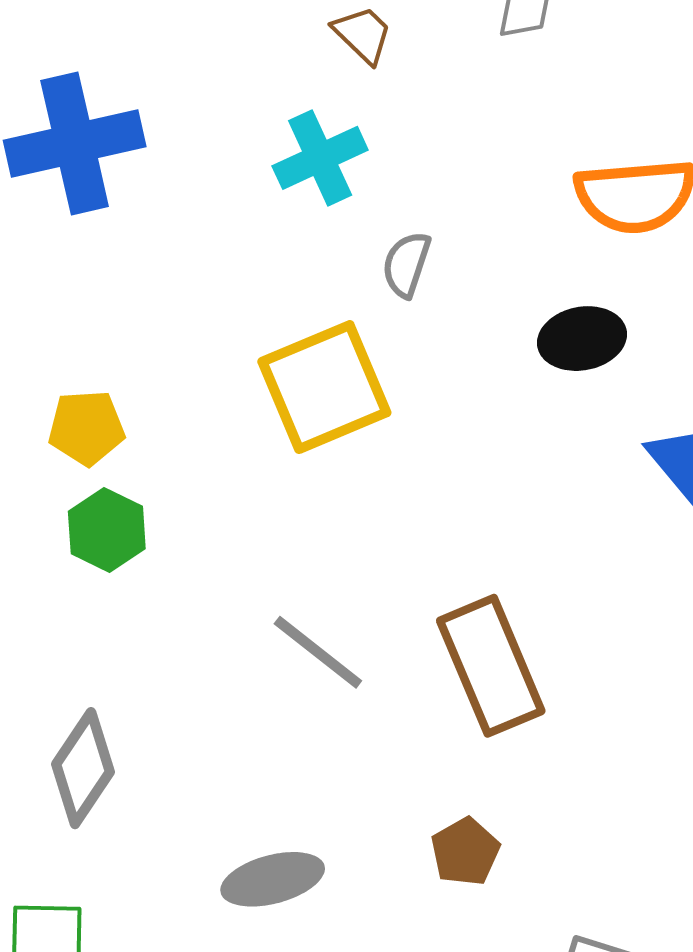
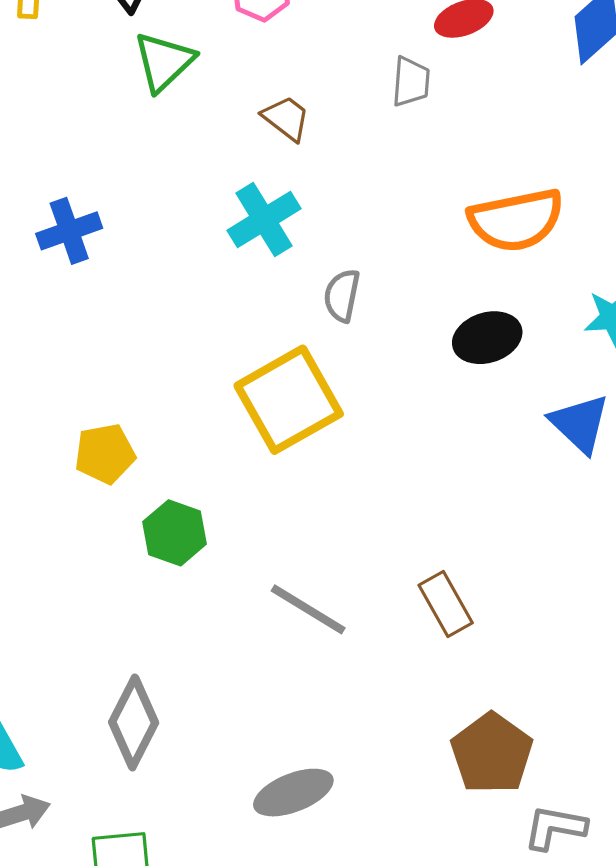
blue cross: (75, 144) -> (69, 231), size x0.6
green hexagon: (107, 530) -> (175, 533), moved
brown rectangle: (491, 666) -> (446, 604), size x0.6
brown pentagon: (465, 852) -> (492, 753), moved, size x1.5

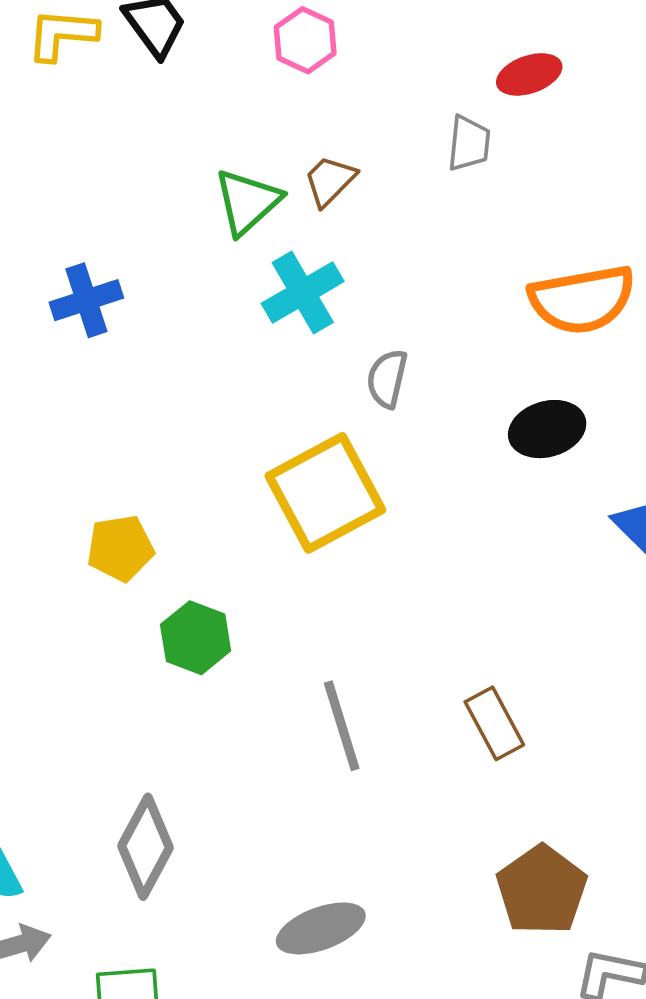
green triangle: (164, 62) -> (247, 202), moved
brown trapezoid: (286, 118) -> (330, 181), turned -84
gray line: (308, 609) -> (342, 726), turned 40

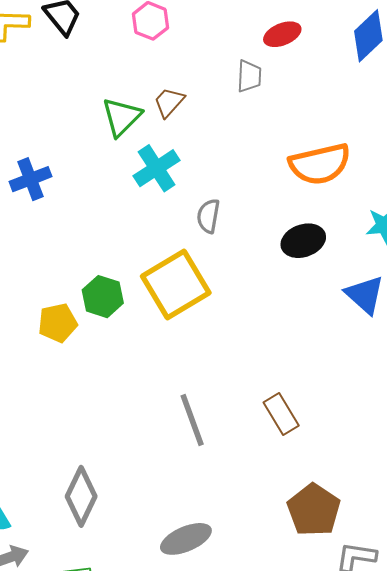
green hexagon: (196, 638) -> (103, 297), moved

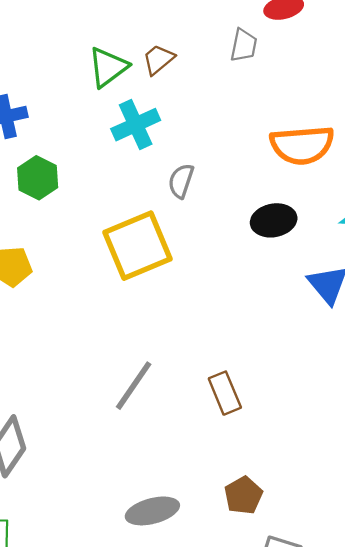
green hexagon: (103, 297) -> (38, 178), moved
gray line: (192, 420) -> (134, 386), turned 46
brown pentagon: (314, 510) -> (243, 495), size x0.7
gray ellipse: (186, 539) -> (152, 511), moved

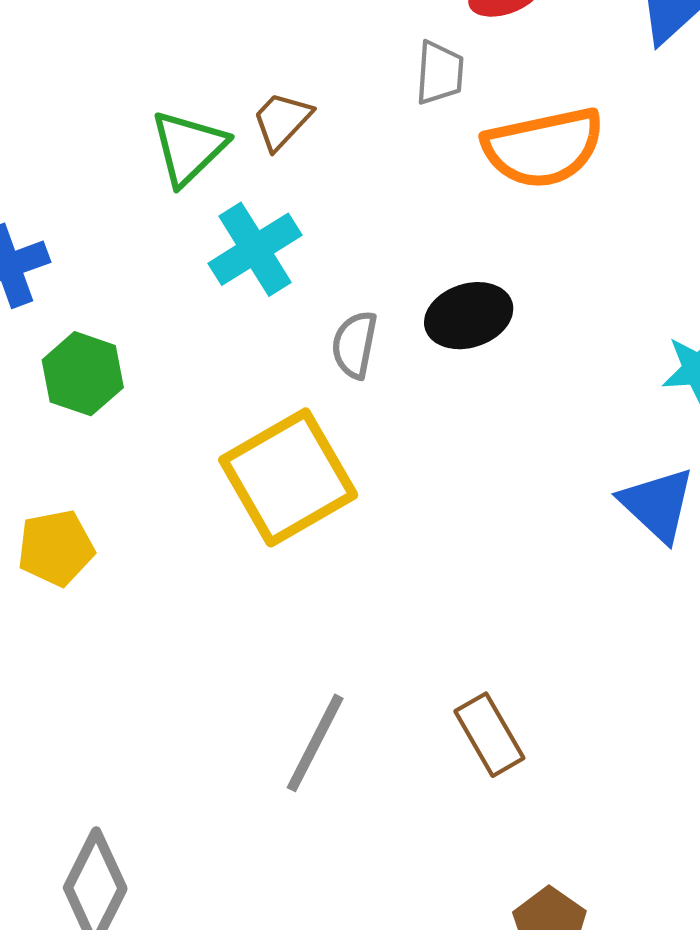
orange semicircle: (302, 145) -> (543, 148), moved
black ellipse: (274, 220) -> (469, 316), moved

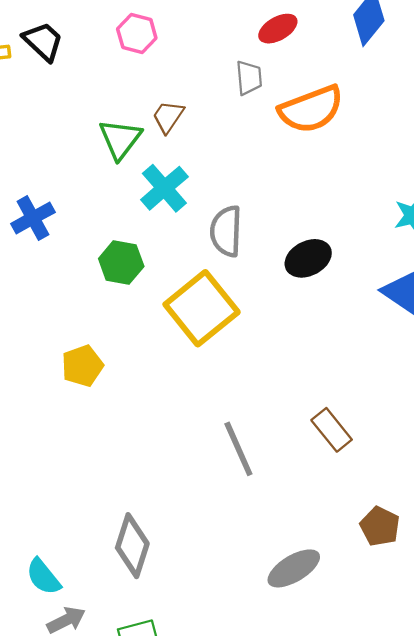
black ellipse: (469, 316) -> (308, 258), moved
gray semicircle: (355, 345) -> (226, 231), size x1.4
green hexagon: (83, 374) -> (121, 262), moved
gray line: (315, 743) -> (238, 449), turned -42

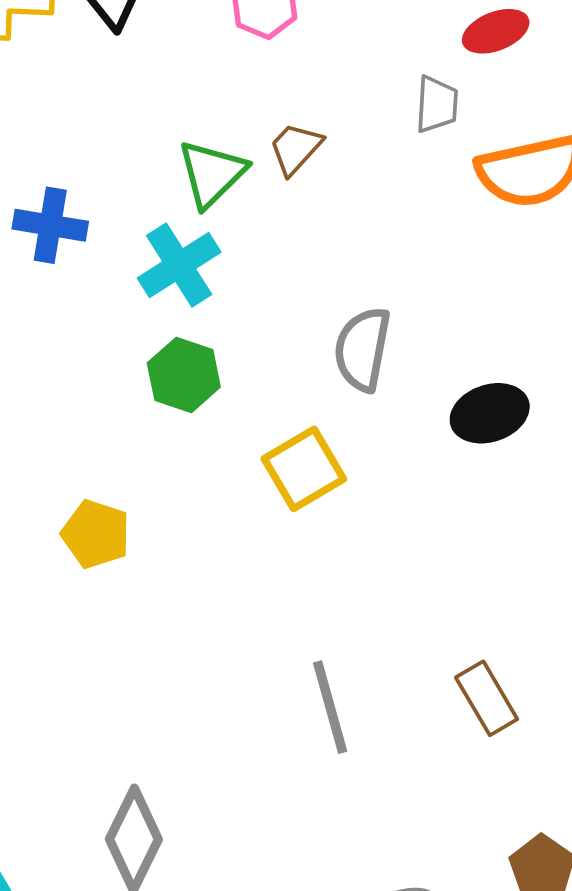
cyan cross: (164, 188) -> (179, 265), moved
blue cross: (33, 218) -> (50, 225), moved, turned 30
yellow square: (202, 308) -> (304, 469), size x0.7
yellow pentagon: (82, 366) -> (96, 534), turned 30

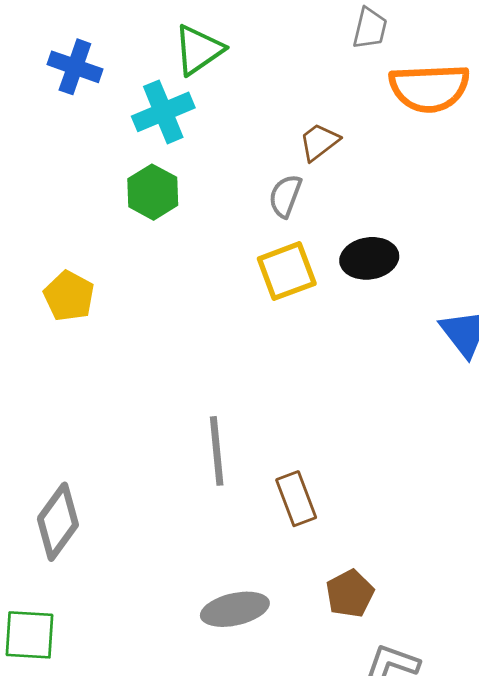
brown trapezoid: (295, 149) -> (319, 142), moved
gray semicircle: (362, 349) -> (285, 196), size x0.7
yellow square: (304, 469) -> (287, 271), moved
brown rectangle: (487, 698) -> (296, 499), moved

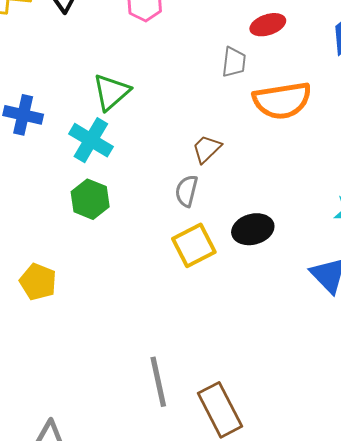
cyan cross: (163, 112) -> (91, 140), turned -30
brown rectangle: (296, 499) -> (220, 410), size x1.4

